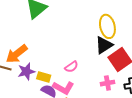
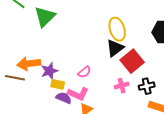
orange arrow: (17, 54) -> (29, 64), turned 35
purple star: (26, 71) -> (49, 71), moved

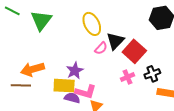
yellow ellipse: (117, 29) -> (92, 24), moved
purple star: (49, 71) -> (75, 71), moved
pink semicircle: (84, 72) -> (101, 48), moved
yellow rectangle: (58, 84) -> (64, 86), size x1.5

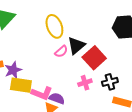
purple star: (75, 71) -> (13, 70), moved
purple semicircle: (72, 98) -> (57, 98), moved

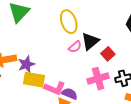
red square: (94, 58) -> (108, 54), size x0.6
pink cross: (85, 83) -> (98, 79), size x1.5

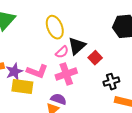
pink cross: (98, 79) -> (66, 74), moved
pink L-shape: (55, 88) -> (37, 71), moved

